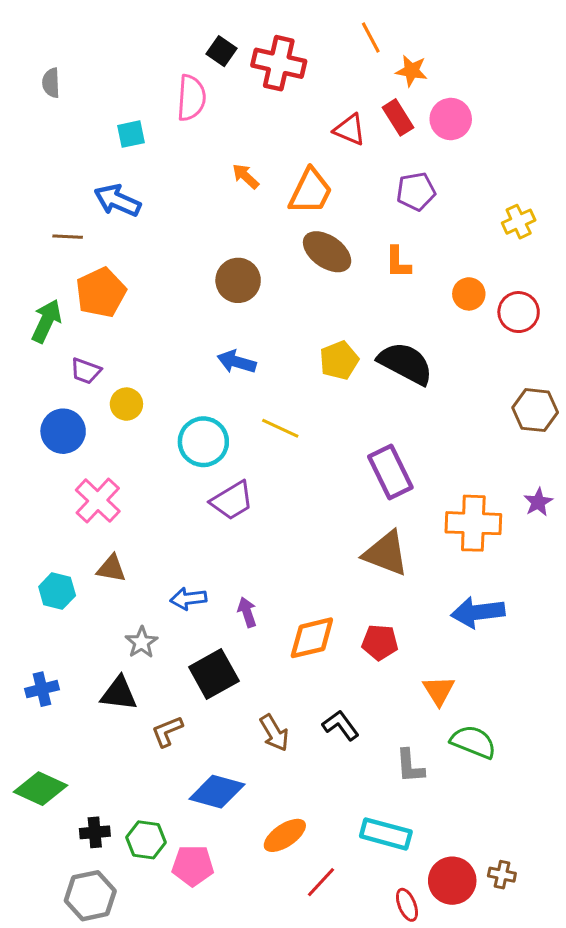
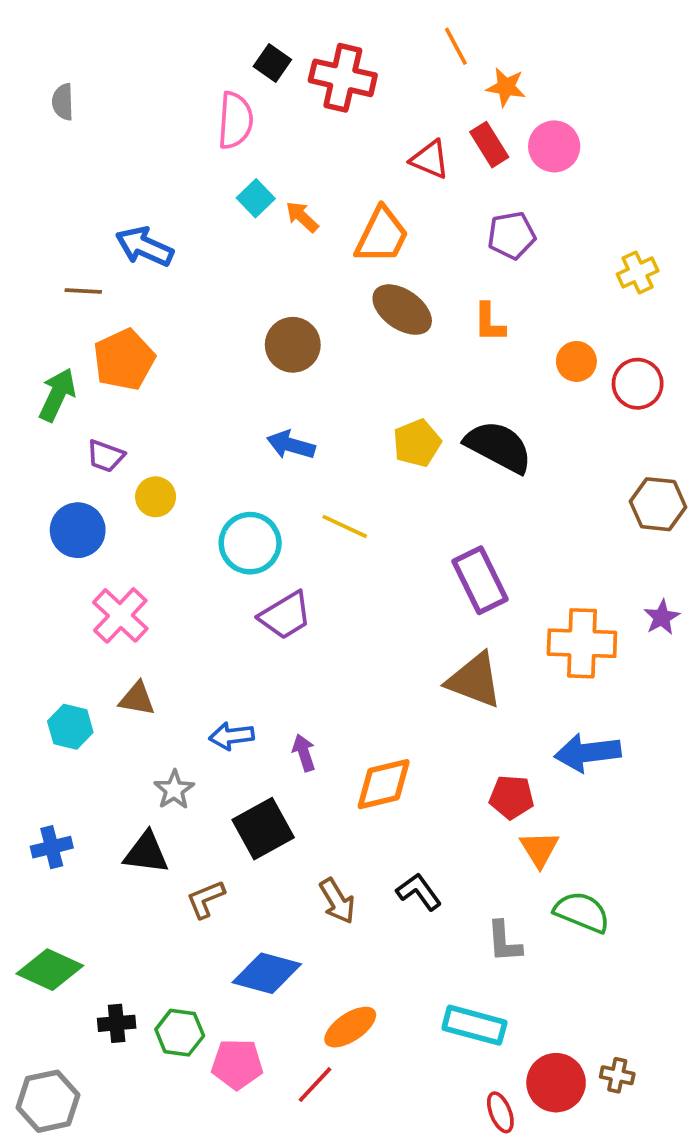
cyan square: (131, 134) -> (256, 198), moved, turned -32
red pentagon: (380, 642) -> (512, 797), moved
red line: (321, 882) -> (315, 1085), moved
gray hexagon: (90, 896) -> (48, 1101), moved

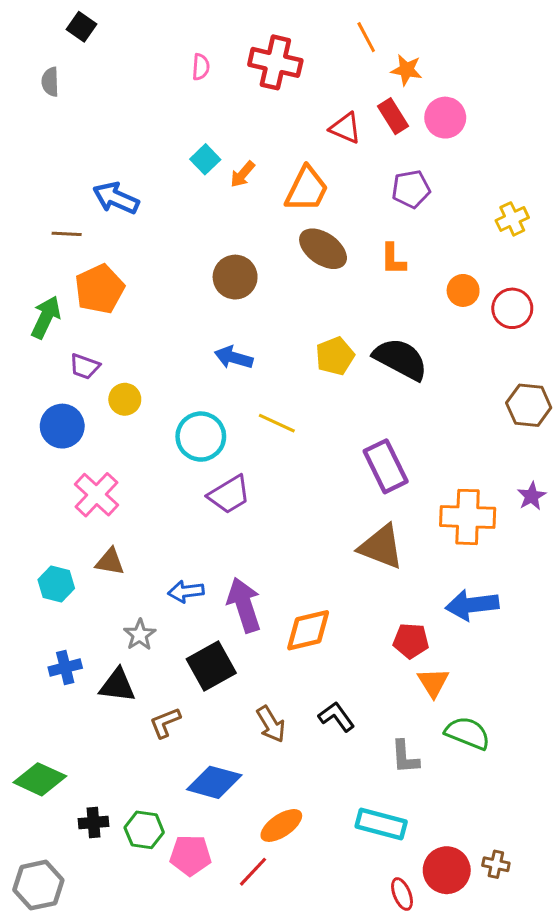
black square: (272, 63) -> (82, 27), moved
pink semicircle: (235, 120) -> (201, 67), moved, size x0.6
orange arrow: (302, 217) -> (243, 174), turned -92
purple arrow: (304, 753) -> (244, 605), size x1.8
blue cross: (52, 847) -> (65, 668), moved

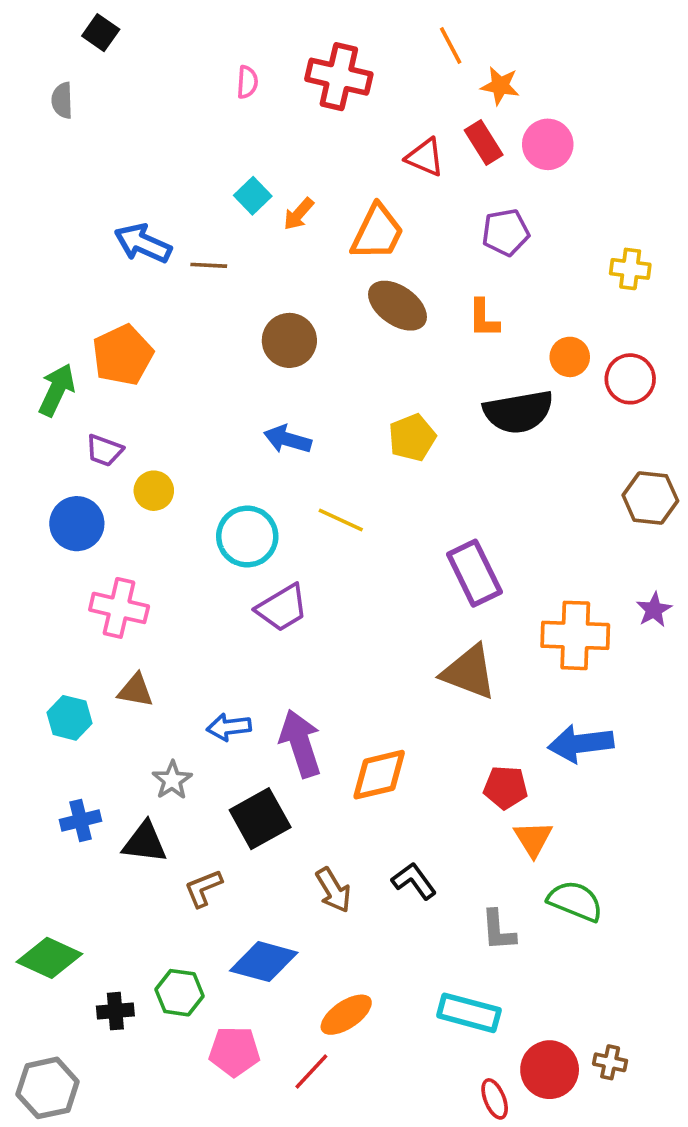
yellow cross: (512, 219) -> (630, 269), turned 32
brown line: (67, 234) -> (209, 265), moved
black semicircle: (401, 359) -> (518, 412), moved, turned 142
pink cross: (96, 495) -> (119, 608), turned -30
green hexagon: (144, 830) -> (179, 993), moved

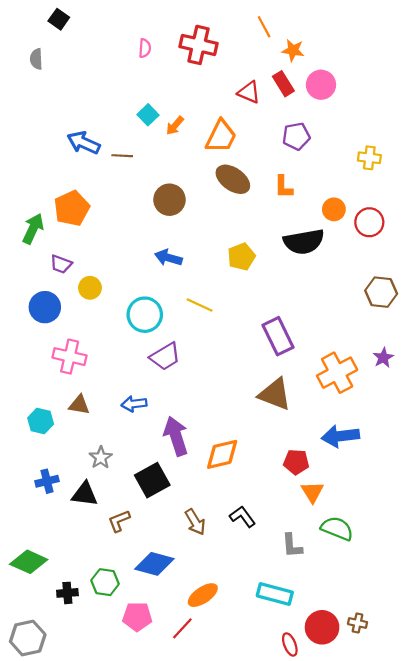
orange cross: (575, 635) -> (337, 373), turned -30
blue arrow: (229, 727) -> (134, 404), moved

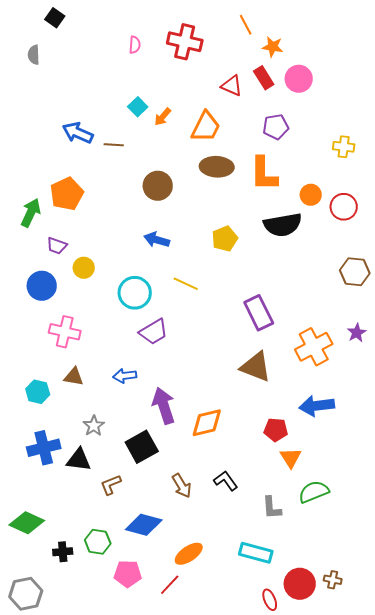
brown ellipse: (233, 179) -> (217, 167), turned -32
orange L-shape: (283, 187) -> (264, 174), size x1.6
blue cross: (47, 481) -> (44, 448), size x1.5
green semicircle: (337, 528) -> (314, 492), turned -44

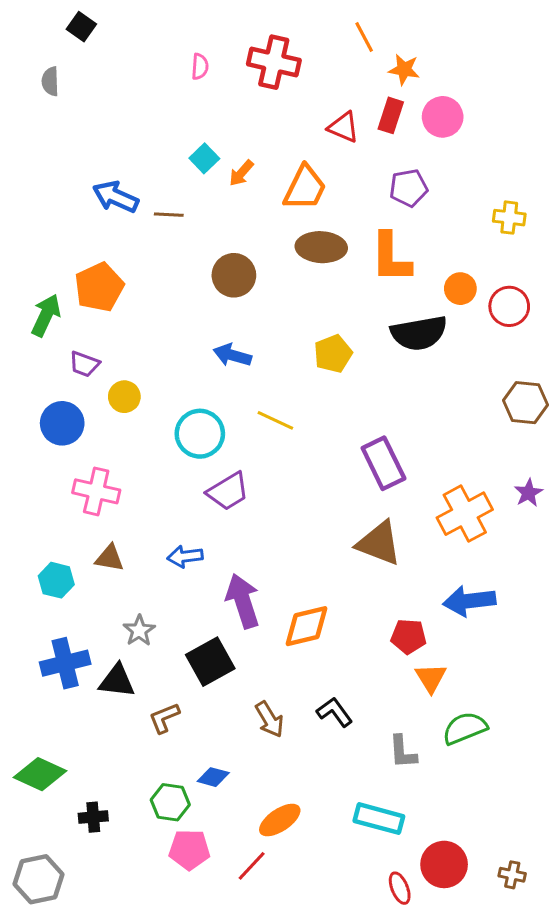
red rectangle: (264, 78) -> (391, 115), turned 50
blue diamond: (144, 525) -> (213, 777), size x0.6
green hexagon: (98, 542) -> (170, 802), moved
brown cross: (333, 580) -> (512, 875), moved

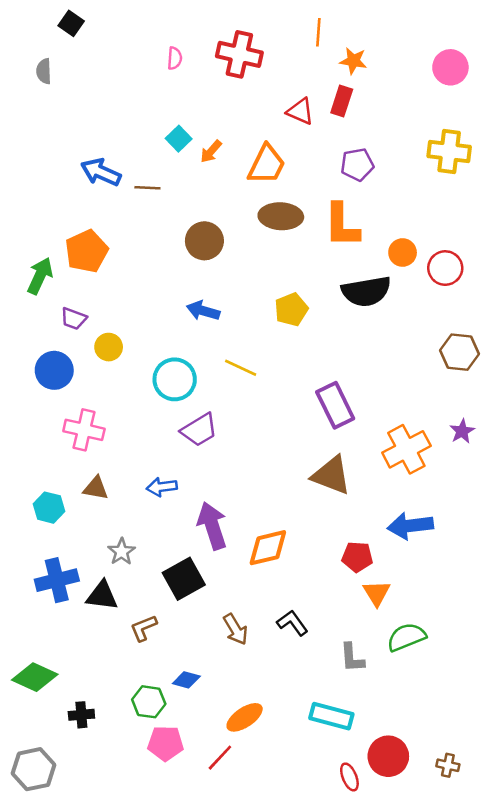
orange line: (364, 37) -> (318, 32), turned 32
pink circle: (443, 117) -> (450, 67), moved
yellow cross: (509, 218) -> (449, 151), moved, size x1.5

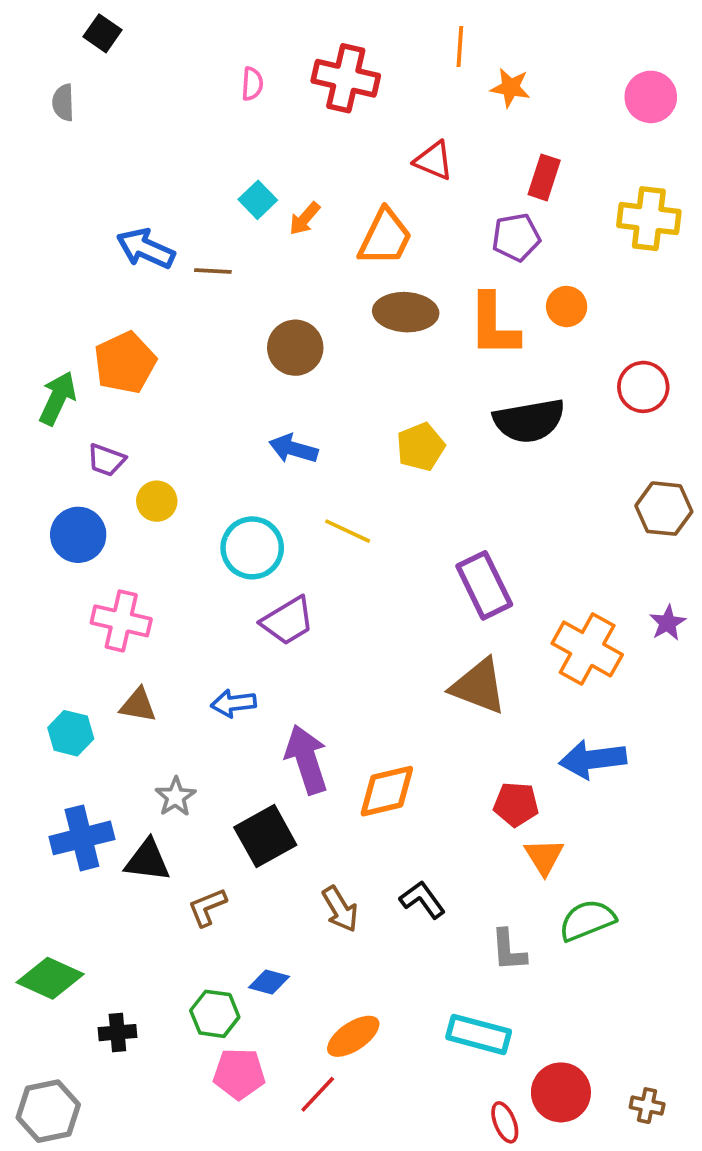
red rectangle: (342, 101) -> (544, 177), moved
orange circle: (403, 253) -> (567, 307), moved
orange cross: (406, 449) -> (587, 649), turned -33

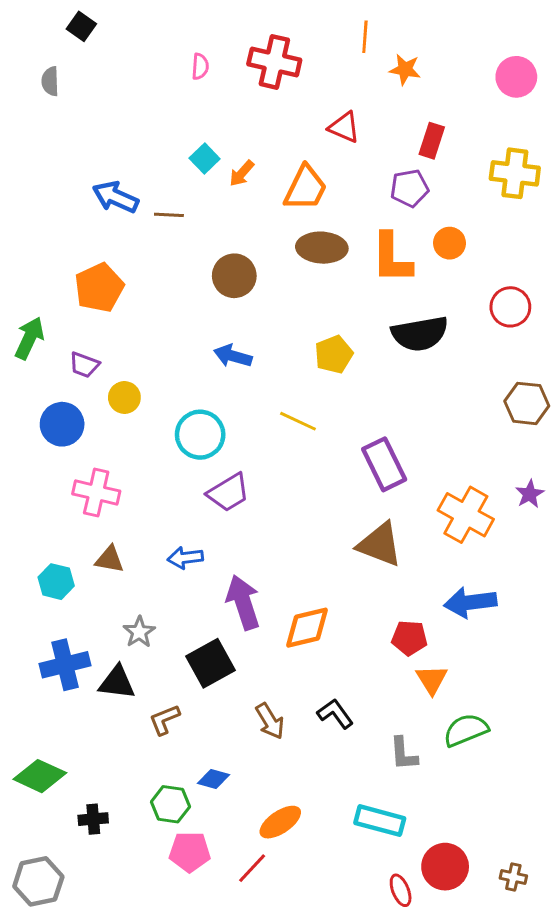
green arrow: (58, 398) -> (29, 338), moved
yellow line: (348, 531) -> (298, 421), moved

